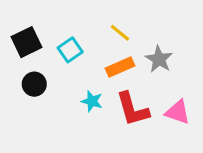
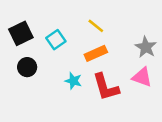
gray star: (159, 59) -> (146, 47), moved
pink triangle: (178, 112) -> (142, 77), moved

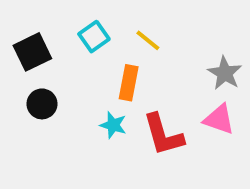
cyan square: (56, 40) -> (94, 37), moved
orange rectangle: (96, 53) -> (129, 83), moved, turned -55

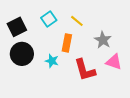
gray star: (225, 73) -> (103, 40), moved
black circle: (42, 104) -> (22, 54), size x1.5
cyan star: (113, 125) -> (52, 61), moved

